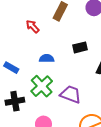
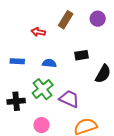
red arrow: (33, 26) -> (38, 32), turned -40
blue rectangle: (11, 68) -> (17, 61), moved, turned -32

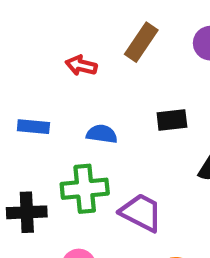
green cross: (43, 89) -> (85, 189), turned 30

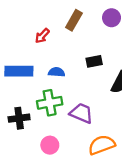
red arrow: (81, 66) -> (42, 36), turned -56
blue rectangle: (33, 127) -> (19, 71), size x1.6

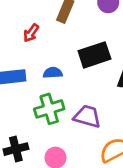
black rectangle: (94, 61) -> (94, 55), size x1.6
black cross: (19, 118) -> (16, 149), moved

